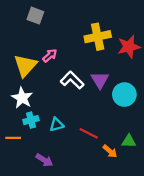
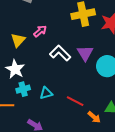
yellow triangle: (25, 66) -> (18, 40), size x0.7

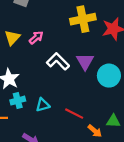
yellow triangle: (18, 40) -> (12, 38), moved

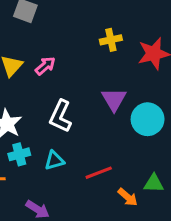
yellow cross: (83, 19) -> (111, 40), size x0.6
white L-shape: (58, 61) -> (60, 116), moved, turned -110
red line: (74, 114) -> (99, 173), turned -48

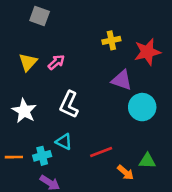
purple triangle: (114, 99) -> (122, 80), moved, turned -40
cyan cross: (19, 154) -> (42, 156), moved
cyan triangle: (54, 160) -> (64, 142), turned 42

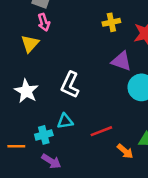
pink arrow: (56, 62) -> (44, 22), moved, turned 114
cyan triangle: (64, 142) -> (65, 121), turned -36
orange line: (14, 157) -> (16, 146), moved

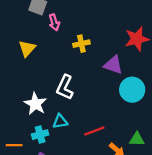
pink arrow: (44, 22) -> (54, 22), moved
yellow cross: (111, 22) -> (81, 44), moved
white star: (26, 91) -> (35, 104), moved

